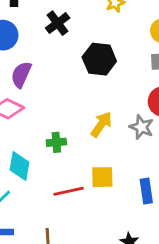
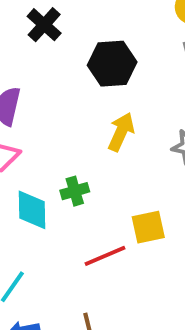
yellow arrow: (101, 124) -> (121, 132), moved
cyan diamond: (20, 166) -> (32, 210), moved

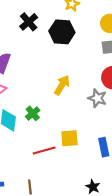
black hexagon: (112, 64) -> (62, 32), moved
green cross: (75, 191) -> (33, 113), turned -32

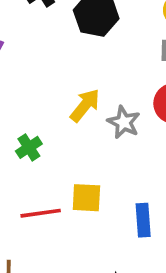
gray star: (97, 98) -> (124, 122), moved

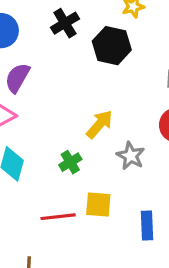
gray star: (124, 122) -> (131, 156), moved
green cross: (29, 147) -> (70, 162), moved

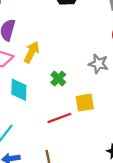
yellow arrow: (100, 124) -> (32, 52), moved

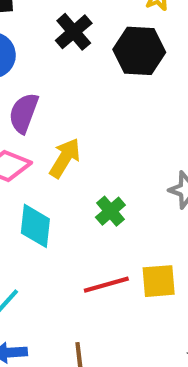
yellow square: (85, 103) -> (159, 281), moved

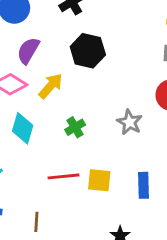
black hexagon: (139, 51) -> (88, 51), moved

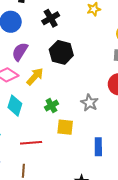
red line: (63, 176) -> (31, 143), moved
yellow square: (99, 180) -> (65, 127), moved

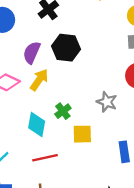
purple semicircle: (20, 52) -> (32, 53), moved
cyan diamond: (15, 106) -> (37, 124), moved

